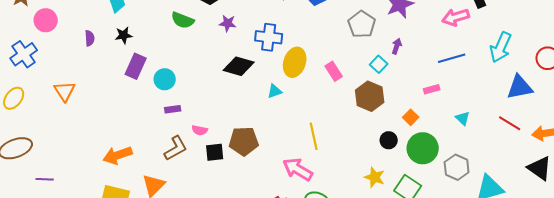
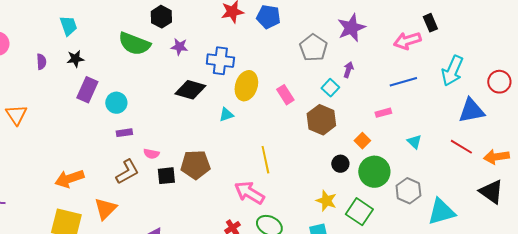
green semicircle: (183, 20) -> (134, 44), size x1.4

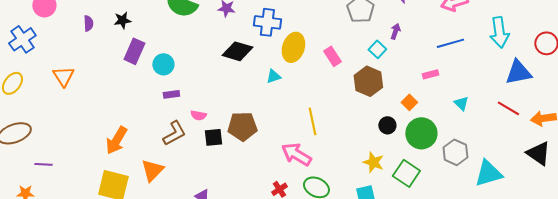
cyan arrow: (452, 71) -> (499, 32), turned -32
orange arrow: (69, 179) -> (116, 140), turned -40

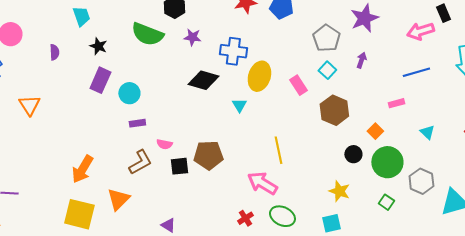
black star: (122, 20) -> (98, 46), moved, turned 30
cyan square: (377, 49) -> (327, 70), moved
cyan triangle: (273, 76) -> (239, 105), turned -42
green square: (406, 173) -> (386, 202), moved, size x0.6

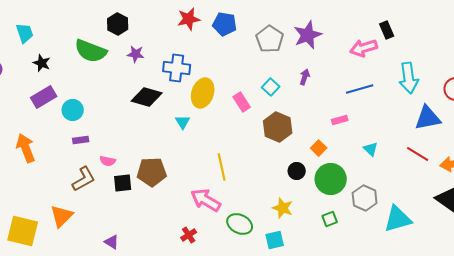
gray pentagon: (326, 38) -> (270, 39), moved
purple rectangle: (100, 80) -> (44, 97), turned 35
orange arrow: (82, 169) -> (26, 148), moved, turned 128
green square: (386, 202) -> (330, 219), turned 35
green ellipse: (282, 216) -> (240, 224), moved

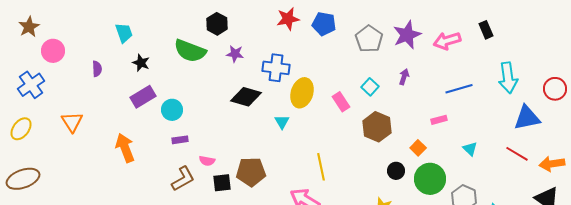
pink arrow: (364, 48) -> (447, 41), moved

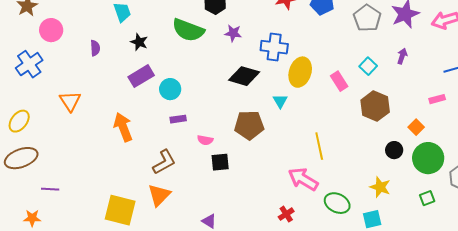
yellow ellipse: (21, 129) -> (19, 121), moved
brown pentagon: (251, 172) -> (249, 125), moved
brown L-shape: (183, 179) -> (164, 162), moved

